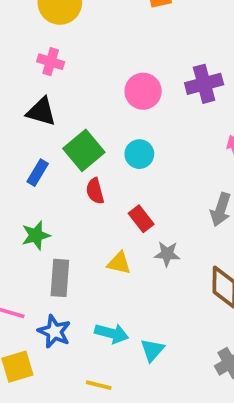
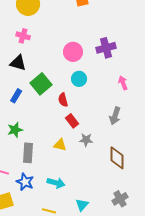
cyan circle: (139, 154) -> (79, 79), moved
red semicircle: (95, 191) -> (63, 100), moved
cyan triangle: (152, 350) -> (82, 205), moved

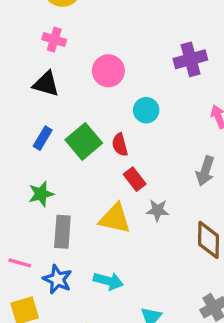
pink circle: (73, 52) -> (108, 71), moved
green square: (41, 84) -> (84, 141), moved
yellow triangle: (60, 145) -> (115, 219), size x1.5

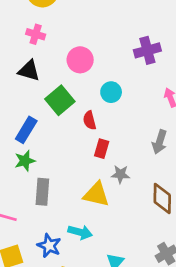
blue rectangle: (43, 138) -> (26, 130), moved, size x1.4
green square: (84, 141) -> (60, 100), moved
red rectangle: (135, 179) -> (102, 149), turned 54
yellow triangle: (115, 219) -> (96, 194), moved
blue star: (57, 279) -> (49, 246), moved

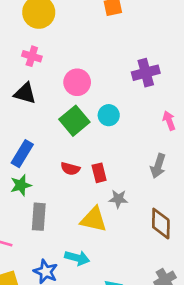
green square: (60, 100) -> (74, 121), moved
red semicircle: (90, 120) -> (70, 169), moved, turned -60
red rectangle: (102, 149) -> (99, 173), turned -30

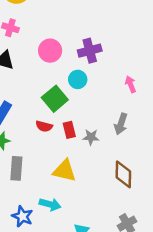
purple cross: (146, 73) -> (90, 51), moved
green square: (74, 121) -> (55, 99), moved
gray star: (118, 199) -> (91, 137), moved

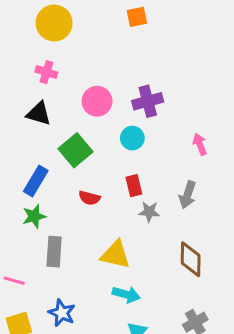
green square: (55, 99) -> (76, 150), moved
red rectangle: (69, 130) -> (134, 186), moved
cyan arrow: (50, 204) -> (126, 295), moved

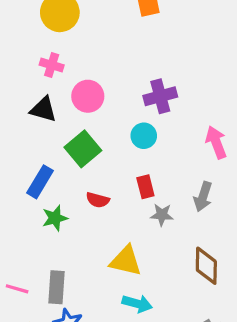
pink circle: (97, 101) -> (88, 96), moved
pink arrow: (200, 144) -> (216, 142), size x1.4
green star: (34, 216) -> (55, 218), moved
gray rectangle: (54, 252) -> (57, 287), moved

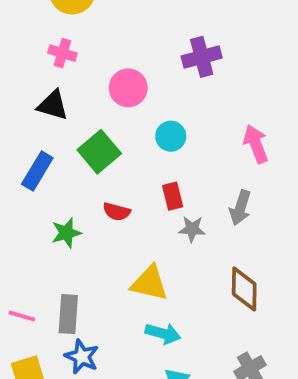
pink circle: (88, 96) -> (128, 88), moved
purple cross: (160, 96) -> (202, 57), moved
blue rectangle: (40, 182) -> (37, 171), moved

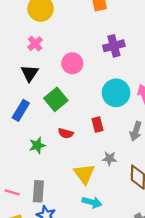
pink cross: (62, 53) -> (35, 44), turned 32
black triangle: (53, 105) -> (30, 73), turned 48
cyan circle: (171, 136) -> (116, 93), moved, size x1.6
gray star: (192, 229) -> (109, 158), moved
yellow triangle: (149, 283) -> (84, 174), turned 40

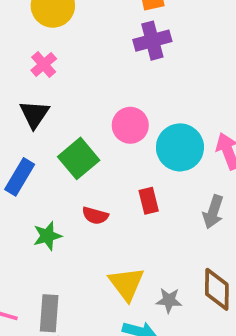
purple cross: (114, 46) -> (152, 41), moved
pink circle: (72, 63) -> (130, 125), moved
gray star: (109, 158) -> (169, 300), moved

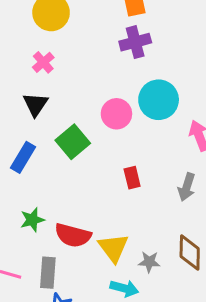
cyan circle: (180, 147) -> (159, 100), moved
red semicircle: (95, 216) -> (73, 235), moved, size x1.6
green star: (47, 236) -> (32, 220), moved

